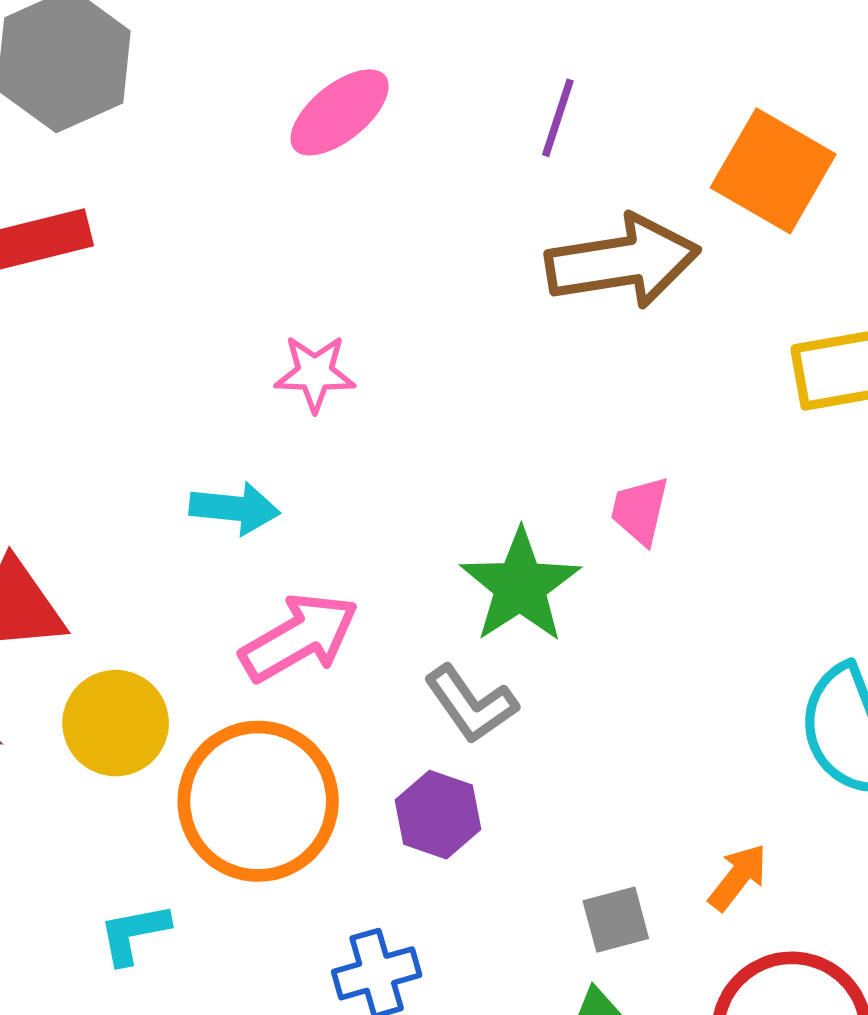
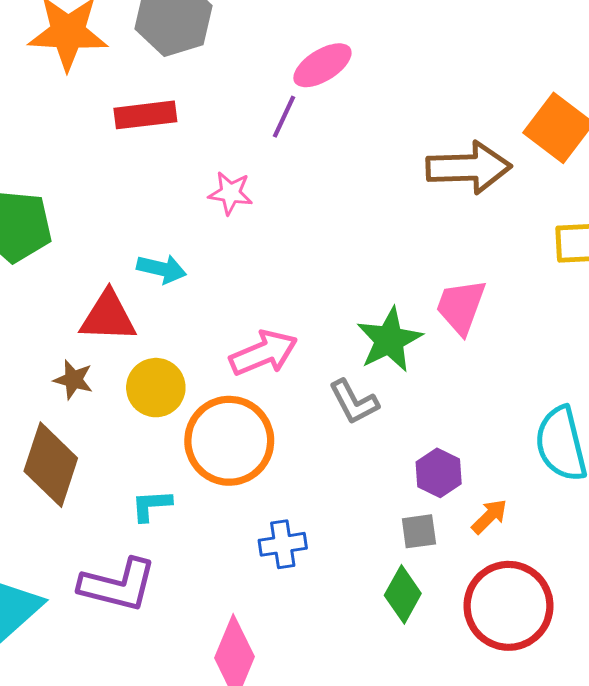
purple line: (558, 118) -> (284, 117), moved
pink star: (315, 373) -> (230, 193), moved
cyan arrow: (235, 508) -> (162, 269), moved
pink trapezoid: (640, 510) -> (461, 307), size x1.5
purple hexagon: (438, 815) -> (439, 473), moved

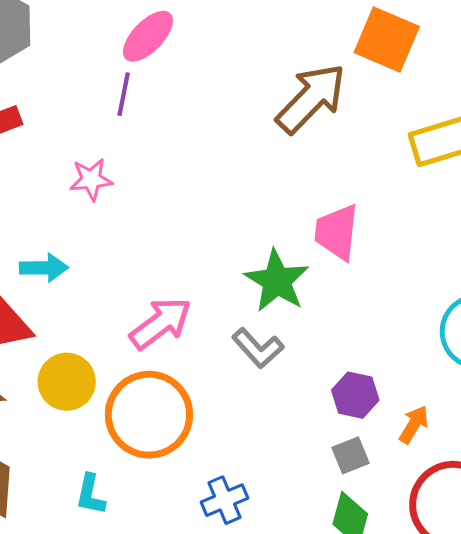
brown arrow: (469, 168) -> (311, 98), turned -30
cyan L-shape: (151, 505) -> (90, 494), turned -60

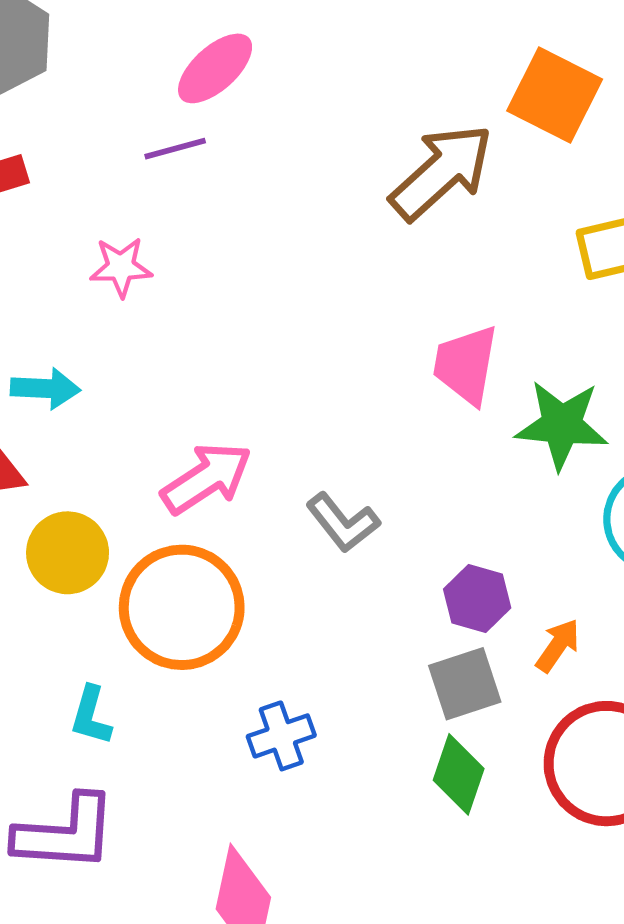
purple line: (124, 94) -> (175, 149), turned 60
green star: (277, 281) -> (562, 425), moved, turned -30
gray square: (350, 455) -> (465, 684), size x1.4

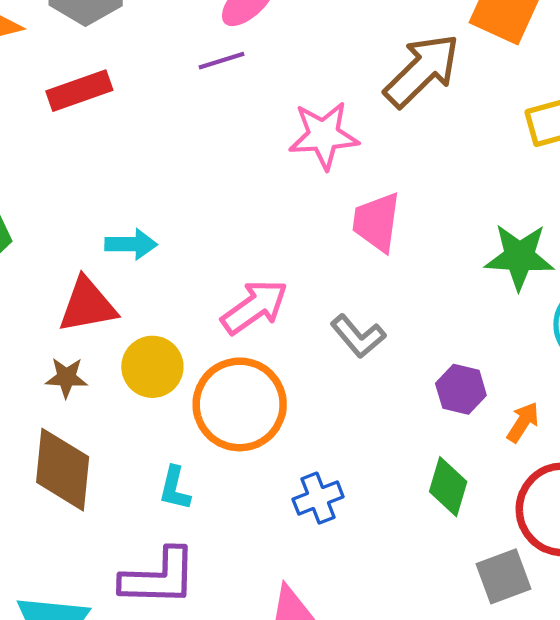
pink star: (121, 267) -> (324, 135), moved, size x1.5
pink trapezoid: (466, 365) -> (376, 222), moved
gray square: (465, 684) -> (504, 576), moved
green diamond: (459, 774) -> (448, 487), moved

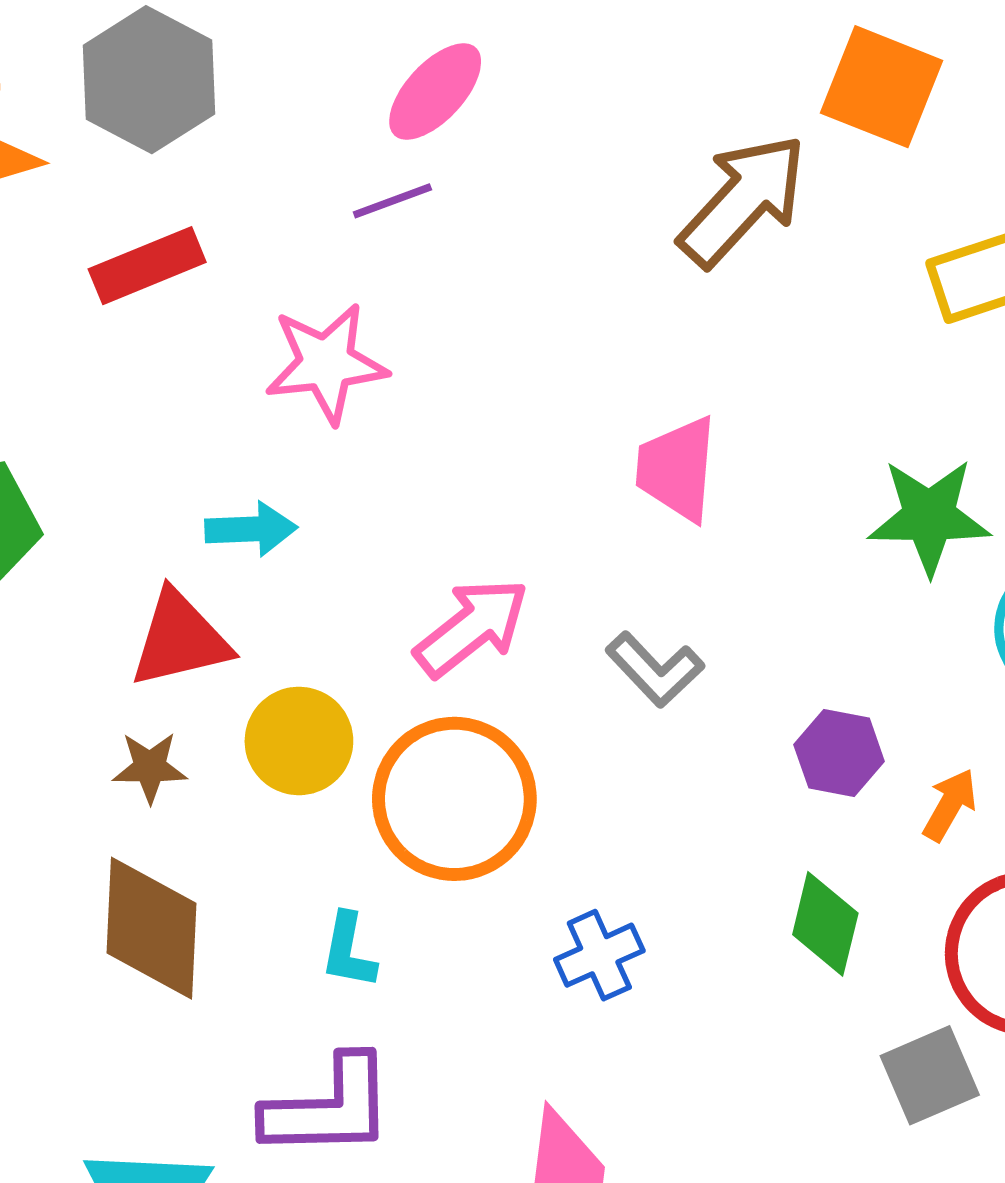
pink star: (324, 135) -> (326, 363), moved

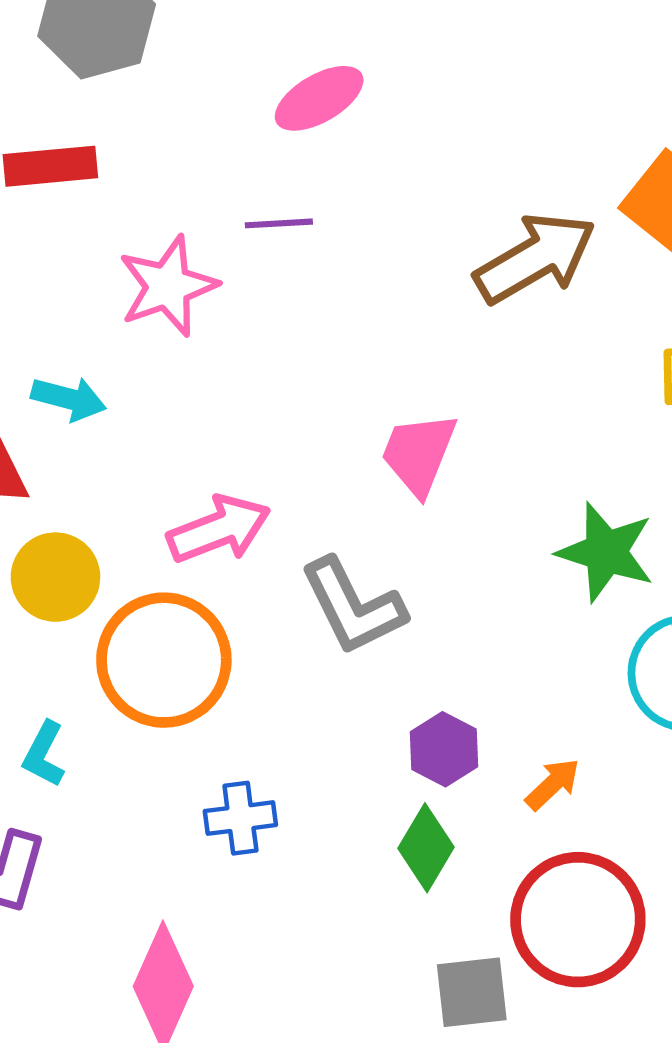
purple line: (392, 201) -> (279, 223), moved
pink star: (326, 363) -> (168, 286), turned -30
gray L-shape: (655, 669) -> (353, 606), size x1.4
purple hexagon: (839, 753) -> (444, 749), moved

